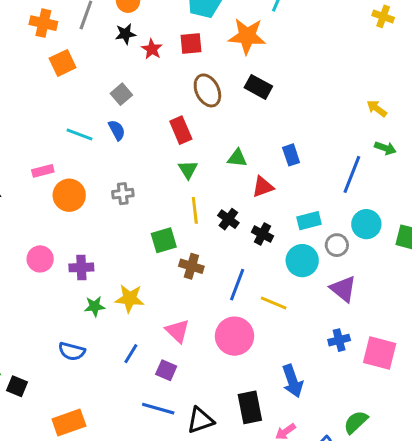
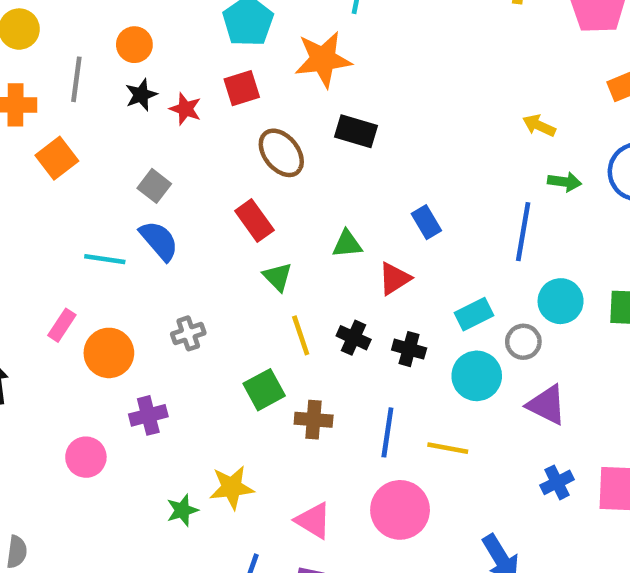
blue semicircle: (117, 130) -> (159, 241), size x1.4
pink rectangle: (43, 171) -> (62, 325), turned -30
purple cross: (81, 267) -> (148, 415), moved

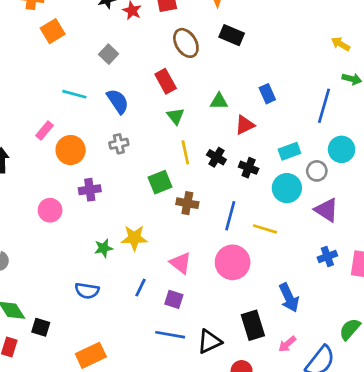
blue semicircle: (159, 241) -> (118, 101), moved

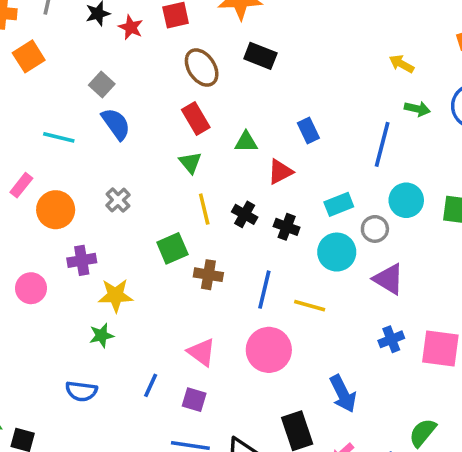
red rectangle: (166, 81) -> (196, 119), moved
blue semicircle: (118, 101) -> (116, 124), moved
gray cross: (119, 144) -> (118, 200), turned -30
yellow star: (134, 238) -> (116, 295), moved

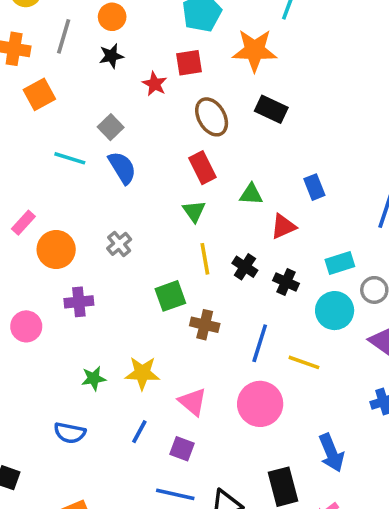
red star: (131, 27) -> (155, 84), moved
cyan line: (59, 137) -> (70, 158), moved
yellow star: (116, 295) -> (142, 373), moved

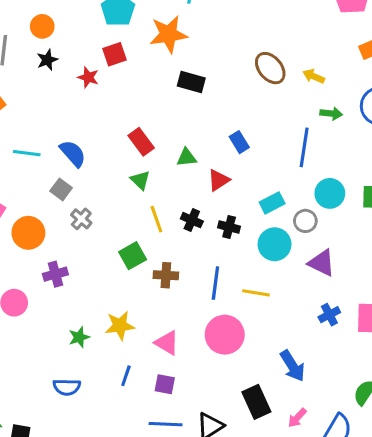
brown ellipse: (212, 117) -> (270, 68), moved
gray square: (111, 127) -> (61, 189), moved

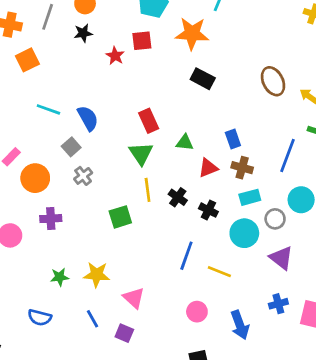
green triangle: (140, 180) -> (141, 153), size x1.4
brown cross: (166, 275) -> (242, 168), moved
pink circle: (225, 335) -> (197, 312), moved, size x0.6
blue arrow: (293, 366) -> (240, 325), moved
blue line: (126, 376) -> (93, 319), turned -60

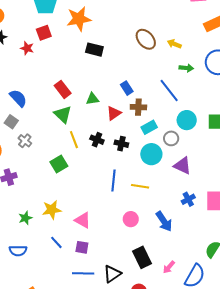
blue line: (287, 156) -> (169, 90), turned -45

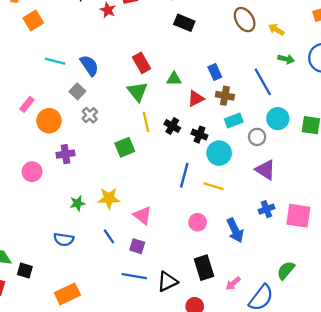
cyan circle: (151, 154) -> (219, 153), moved

